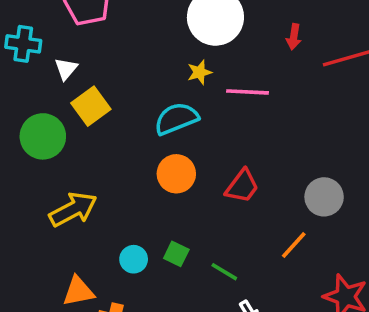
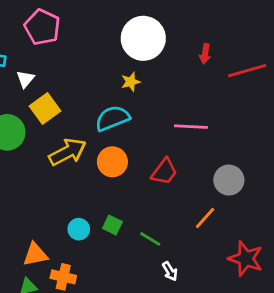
pink line: (248, 92) -> (191, 127), moved
yellow arrow: (73, 209) -> (67, 152), moved

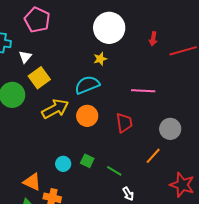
red trapezoid: (164, 172) -> (124, 123), turned -45
orange triangle: (35, 254) -> (32, 182), turned 36

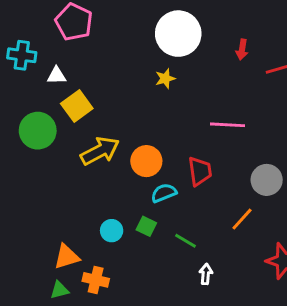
white triangle: (25, 57) -> (57, 76), turned 48
cyan semicircle: (87, 85) -> (164, 193), moved, size x0.7
orange triangle: (32, 182) -> (67, 257), turned -42
white arrow: (128, 194) -> (206, 274), turned -144

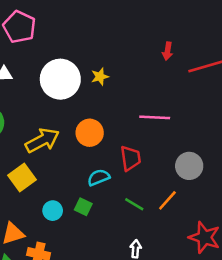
white circle: (178, 34) -> (60, 79), moved
yellow square: (77, 106) -> (22, 177), moved
orange circle: (146, 161) -> (90, 133), moved
green line: (185, 241) -> (134, 204), moved

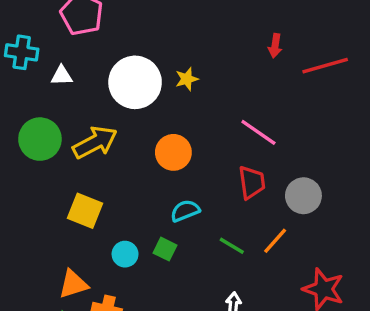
pink line: (155, 117) -> (258, 132), turned 32
yellow arrow: (42, 140) -> (95, 142), moved
red trapezoid: (130, 158) -> (252, 182), moved
yellow square: (22, 177) -> (85, 211), turned -32

